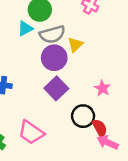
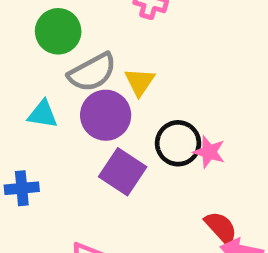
cyan triangle: (25, 28) -> (43, 114), moved, turned 49
black circle: (83, 116) -> (178, 143), moved

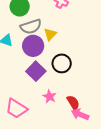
pink star: (209, 152) -> (50, 97), moved

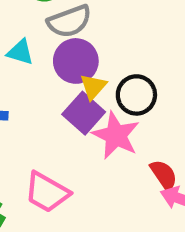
yellow triangle: (50, 34) -> (93, 87), moved
pink star: (50, 97) -> (116, 135), moved, size x1.6

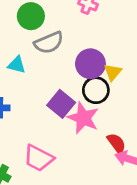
purple circle: (76, 61) -> (90, 64), moved
yellow triangle: (93, 87) -> (113, 72), moved

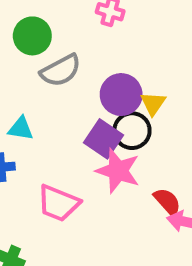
cyan triangle: (17, 65) -> (21, 128), moved
purple square: (61, 104) -> (103, 139), moved
pink trapezoid: (38, 158) -> (58, 203), moved

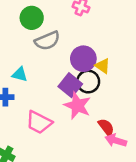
yellow triangle: (153, 104) -> (103, 66), turned -35

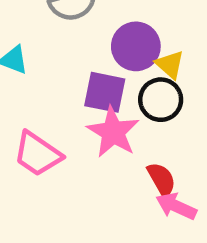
black circle: (88, 82) -> (161, 100), moved
purple square: (70, 85) -> (105, 92), turned -35

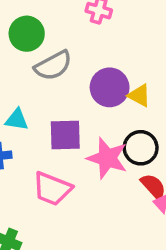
purple square: (105, 92) -> (65, 135), moved
black circle: (161, 100) -> (141, 148), moved

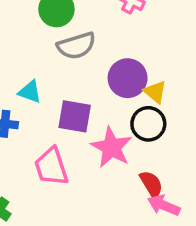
black circle: (141, 148) -> (148, 124), moved
pink trapezoid: (52, 189) -> (51, 167), turned 39

